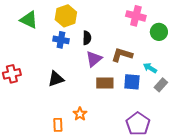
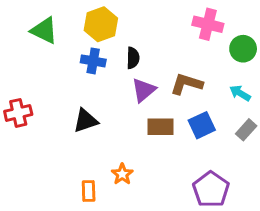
cyan arrow: (150, 68) -> (240, 93), moved
blue square: (132, 82) -> (202, 125), turned -30

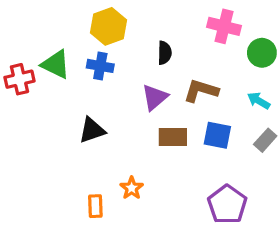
green triangle: (44, 30) -> (56, 64), moved
black semicircle: (133, 58) -> (165, 53), moved
red cross: (18, 113) -> (19, 79), moved
blue square: (202, 125) -> (217, 135), turned 36

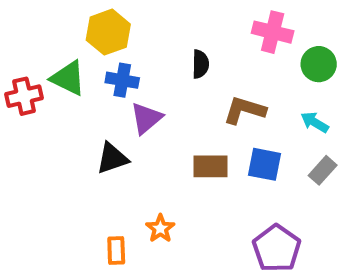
yellow hexagon: (109, 26) -> (108, 32), moved
purple triangle: (155, 97) -> (146, 118), moved

